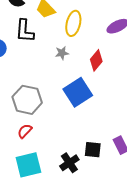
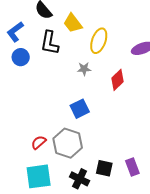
blue square: (78, 92) -> (80, 109), moved, size x0.7
gray hexagon: (27, 100) -> (68, 143), moved
black cross: (69, 163) -> (80, 179), turned -36

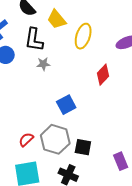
gray star: (84, 69) -> (43, 64), moved
black square: (104, 168) -> (83, 147), moved

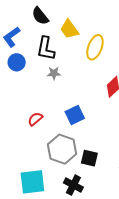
red semicircle: (26, 140) -> (35, 119), moved

